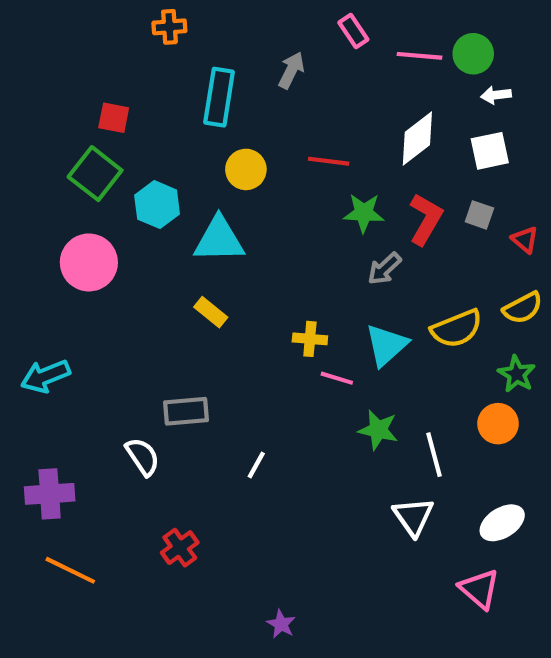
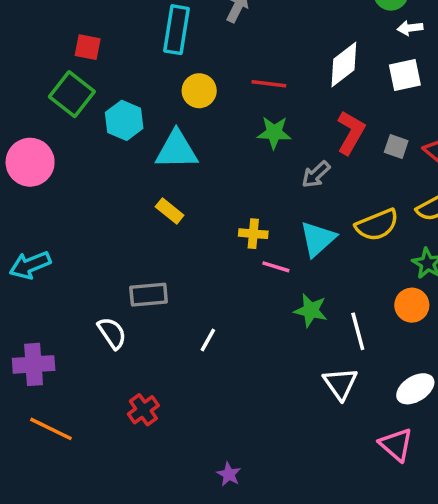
green star: (364, 213) -> (274, 133), moved
gray square: (479, 215) -> (396, 147), moved
pink circle: (89, 262) -> (30, 162), moved

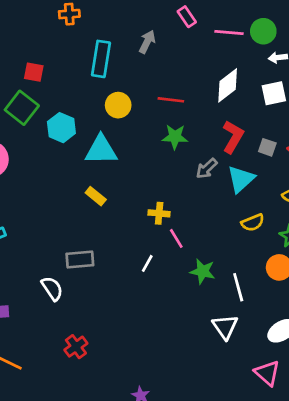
yellow semicircle: (377, 225) -> (253, 223), moved, size x0.7
cyan triangle: (318, 239) -> (241, 179), moved
pink line: (276, 267) -> (176, 238), turned 42
white line: (208, 340) -> (147, 263), moved

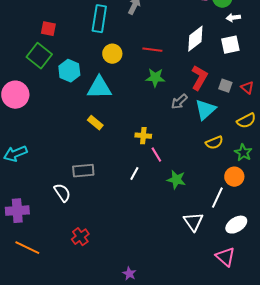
white line: (238, 287) -> (217, 198), moved, turned 40

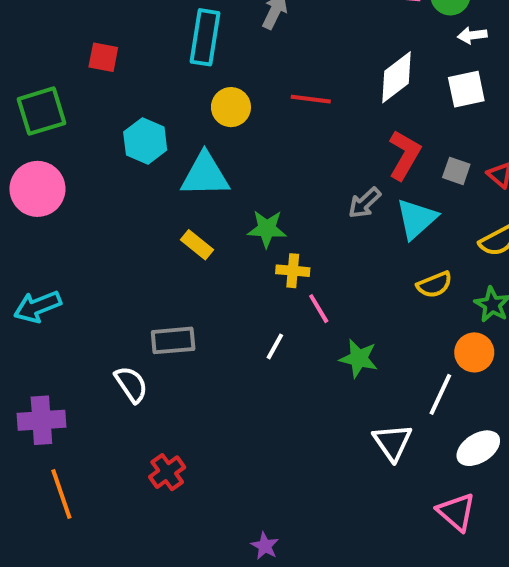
green square: (39, 56) -> (41, 111), moved, turned 35
green star: (155, 78) -> (267, 229), moved
orange line: (27, 248) -> (61, 494), turned 45

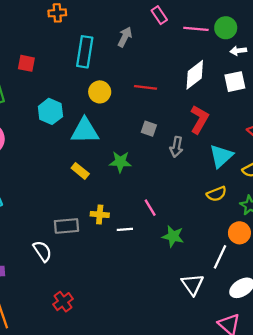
gray square: (456, 171) -> (149, 129), moved
gray arrow: (365, 203) -> (176, 147), turned -36
cyan triangle: (416, 219) -> (221, 156), moved
yellow cross: (293, 271) -> (100, 215), moved
white line: (275, 346) -> (125, 229), turned 56

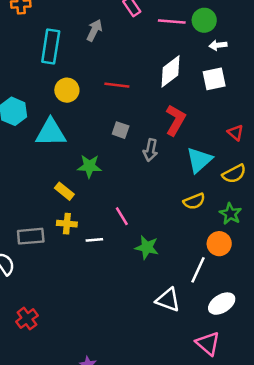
yellow rectangle: (80, 171) -> (64, 191), moved
white triangle: (192, 284) -> (168, 300), turned -35

